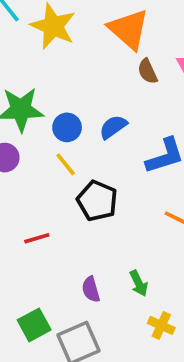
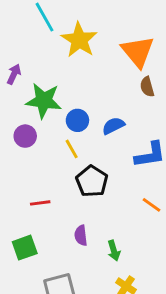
purple semicircle: (91, 289) -> (81, 235), moved
green square: (34, 325) -> (25, 248), moved

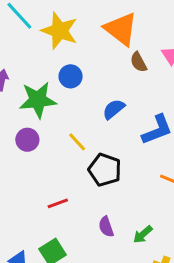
blue circle: (77, 120) -> (71, 76), moved
green arrow: (114, 251) -> (143, 234), turned 78

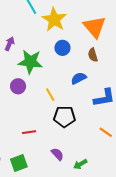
brown semicircle: (138, 62) -> (93, 55), moved
blue circle: (71, 76) -> (62, 48), moved
black pentagon: (105, 170) -> (64, 117), turned -30
purple semicircle: (106, 227) -> (57, 154), turned 144

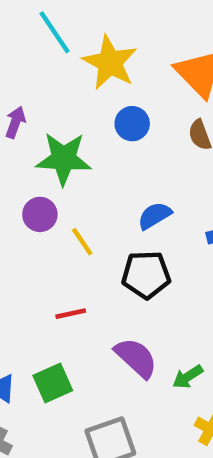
blue semicircle: (79, 78) -> (155, 216), moved
yellow line: (50, 95) -> (82, 242), moved
purple semicircle: (57, 154) -> (136, 358), size x1.5

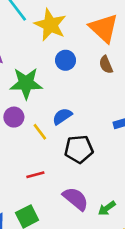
blue semicircle: (155, 216) -> (62, 116), moved

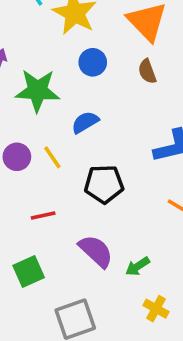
blue semicircle: (62, 116) -> (85, 122), moved
purple circle: (14, 117) -> (17, 157), moved

